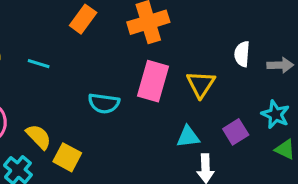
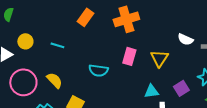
white semicircle: (242, 54) -> (185, 39), turned -70
pink rectangle: (153, 81) -> (129, 56), size x0.7
yellow semicircle: (39, 137) -> (54, 80), moved

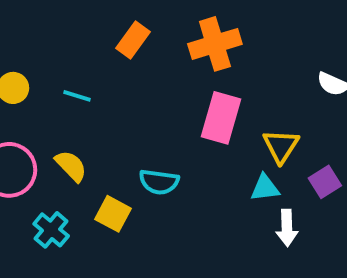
pink rectangle: (129, 56) -> (221, 118), size x1.4
yellow triangle: (159, 58) -> (281, 146), moved
cyan semicircle: (98, 70) -> (159, 182), moved

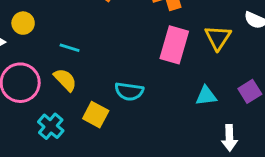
cyan line: (77, 96) -> (70, 48), moved
yellow triangle: (281, 146) -> (218, 38), moved
white arrow: (287, 228) -> (229, 138), moved

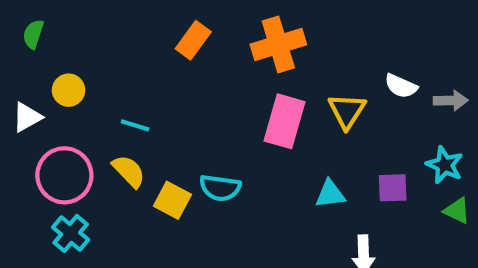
purple square: (250, 91) -> (393, 188), turned 30
yellow square: (96, 115) -> (172, 200), moved
cyan cross: (51, 126) -> (71, 233), moved

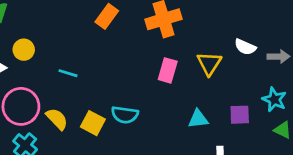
pink rectangle: (285, 121) -> (168, 70), size x0.7
yellow semicircle: (129, 171) -> (57, 119), moved

